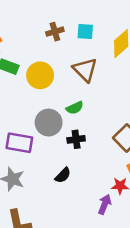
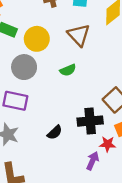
gray circle: (49, 123) -> (24, 67), moved
black cross: (76, 139) -> (90, 121), moved, size x1.5

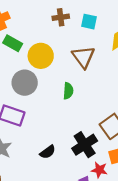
green semicircle: (68, 70) -> (68, 91), turned -70
black cross: (90, 121) -> (85, 145), turned -35

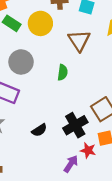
yellow circle: (41, 56) -> (40, 23), moved

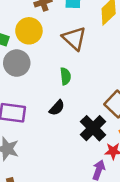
gray circle: (21, 62) -> (17, 63), moved
black semicircle: (39, 130) -> (57, 108), moved

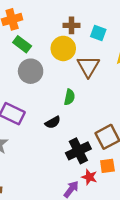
yellow circle: (29, 31) -> (63, 48), moved

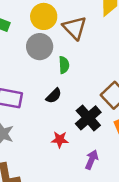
gray circle: (31, 71) -> (40, 47), moved
red star: (89, 177) -> (60, 140), moved

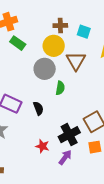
black semicircle: (54, 96) -> (38, 108), moved, turned -80
purple arrow: (92, 160) -> (65, 157), moved

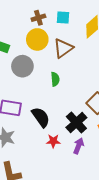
brown triangle: (76, 61) -> (63, 48), turned 40
gray circle: (45, 69) -> (22, 66), moved
black semicircle: (38, 108) -> (41, 117), moved, size x1.5

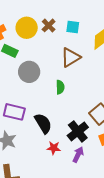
brown cross: (38, 18) -> (49, 25), turned -32
yellow circle: (37, 39) -> (27, 28), moved

